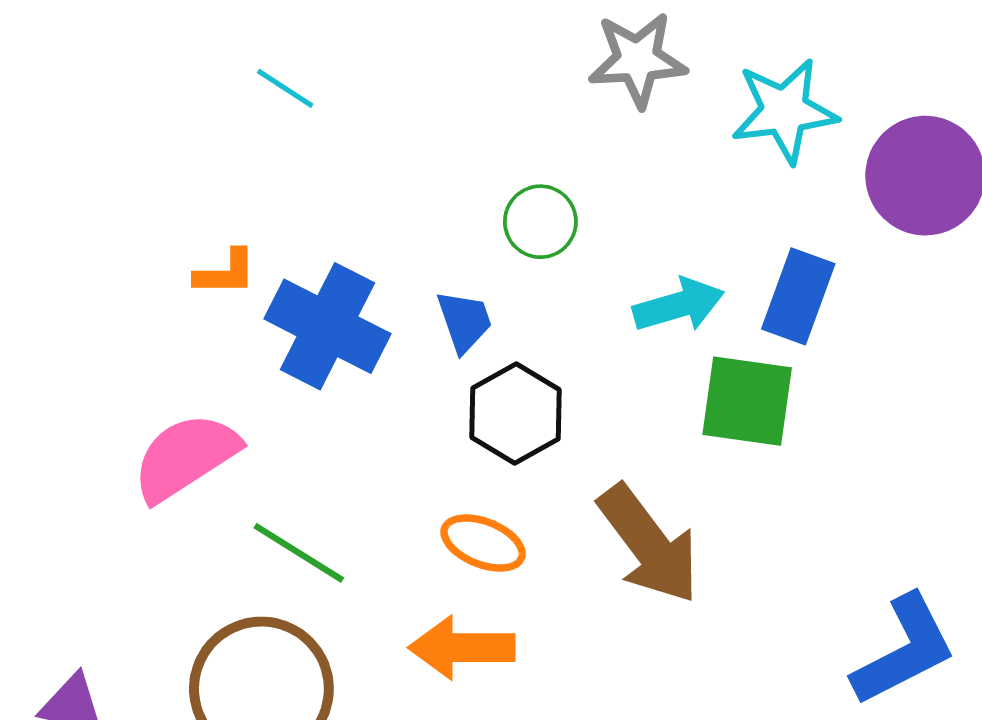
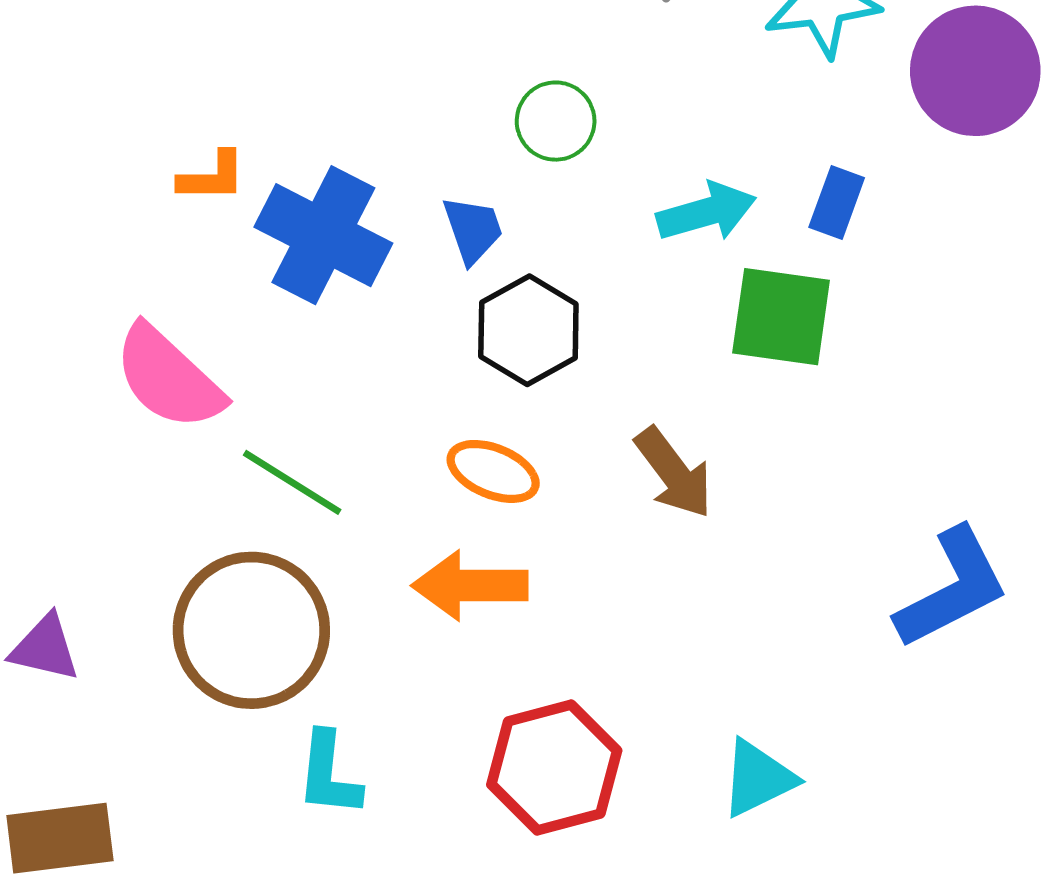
blue rectangle: (798, 296) -> (837, 203), size x0.7
pink semicircle: (185, 457) -> (169, 378), turned -104
brown arrow: (649, 544) -> (674, 473), size x0.7

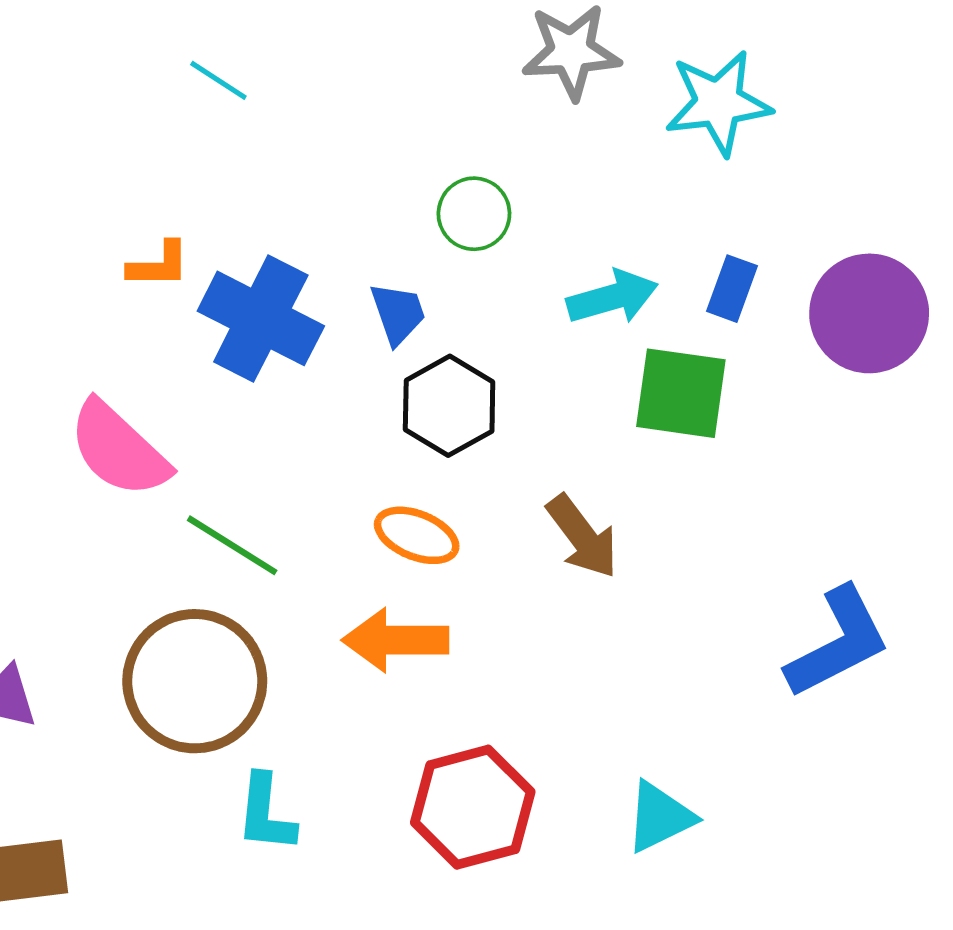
purple circle: (975, 71) -> (869, 313), moved

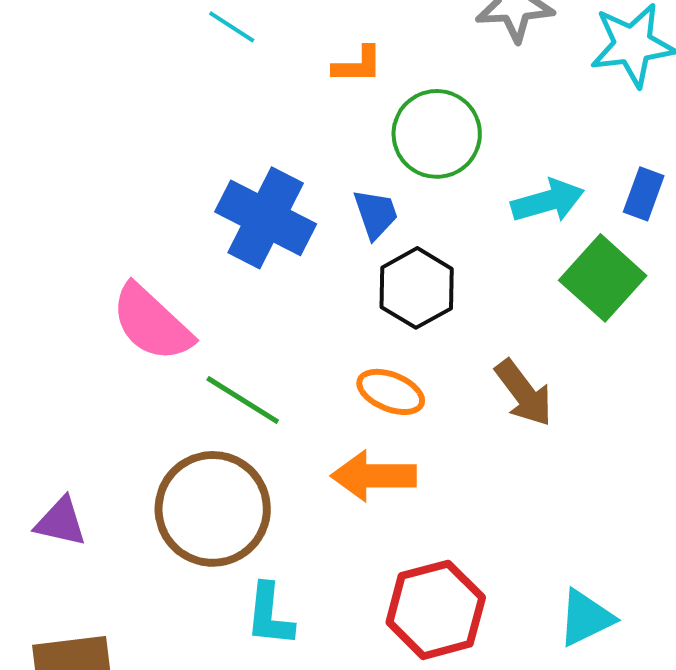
green circle: (474, 214) -> (437, 134), size x1.5
orange L-shape: (159, 265) -> (358, 65), moved
green square: (681, 393) -> (603, 278), turned 34

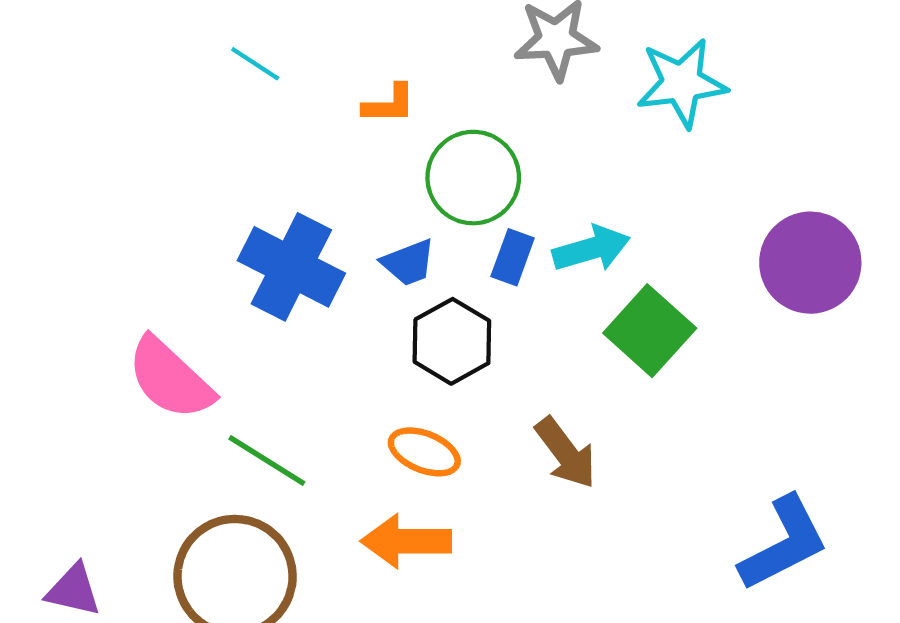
blue rectangle: (644, 194) -> (513, 257), moved
blue trapezoid: (376, 214) -> (408, 263), turned 88

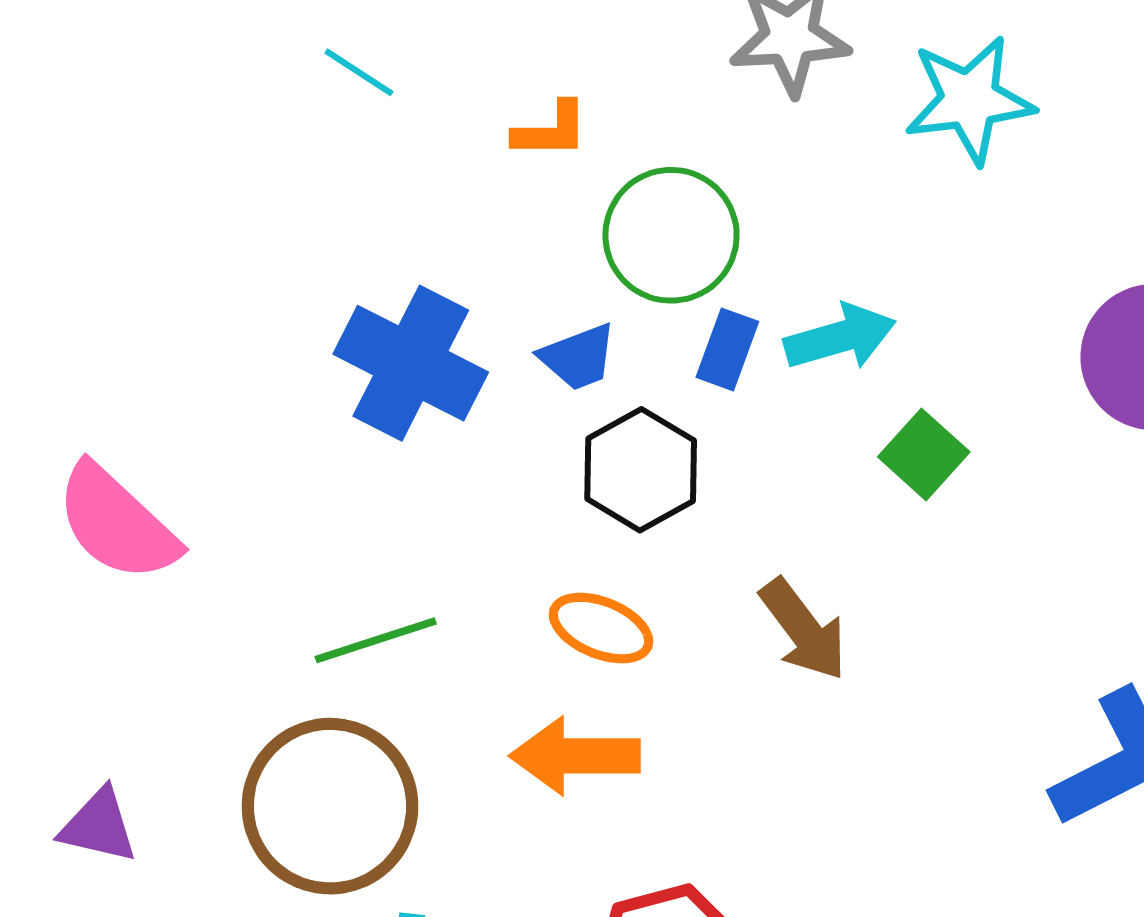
green square: (650, 331) -> (924, 454), size x0.7
pink semicircle: (170, 379) -> (117, 523), moved
green line: (267, 460) -> (376, 640), turned -50

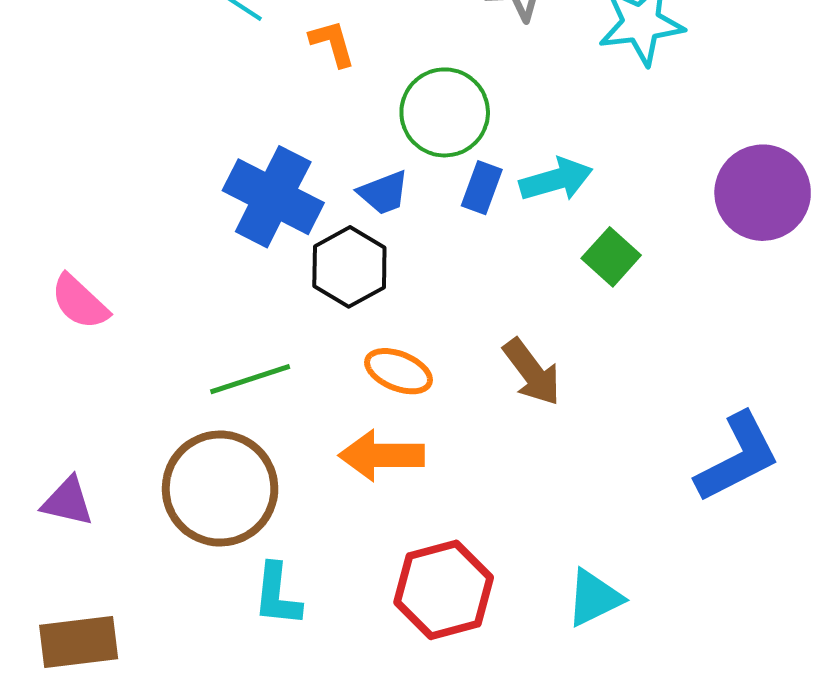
orange L-shape: (551, 130) -> (332, 43), moved, turned -106
black hexagon: (641, 470) -> (349, 267), moved
pink semicircle: (117, 523) -> (80, 302), size x0.7

